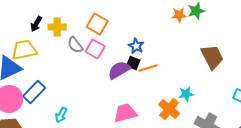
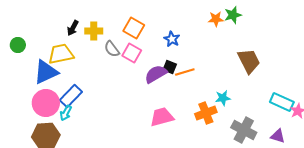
blue star: (136, 46) -> (172, 39), moved
orange cross: (169, 109) -> (206, 113), turned 30
cyan arrow: (61, 115) -> (66, 113), moved

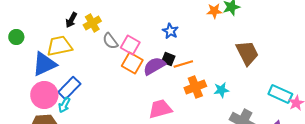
orange square: (134, 28) -> (132, 63), moved
yellow cross: (94, 31) -> (92, 23), turned -30
orange cross: (206, 113) -> (195, 87), moved

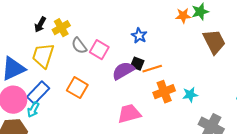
yellow trapezoid: (59, 46) -> (43, 56), moved, turned -60
brown trapezoid: (247, 53) -> (214, 42), moved
orange square: (132, 63) -> (77, 88), moved

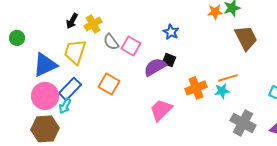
orange line: (152, 69) -> (228, 78), moved
pink trapezoid: (129, 114) -> (161, 110), turned -30

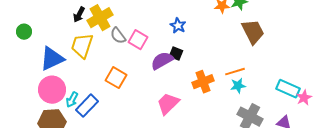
yellow cross: (93, 24) -> (100, 18), size x1.4
blue rectangle: (70, 89) -> (87, 106), moved
cyan star: (222, 91) -> (238, 86), moved

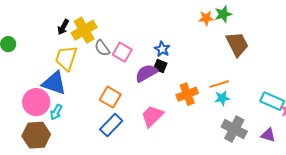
blue star: (178, 26) -> (162, 49), moved
blue triangle: (52, 59) -> (54, 83), moved, turned 44
orange square: (116, 78) -> (110, 97), moved
blue rectangle: (87, 106) -> (111, 125), moved

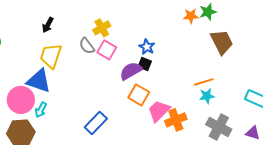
yellow cross: (84, 30) -> (102, 28), moved, size x0.7
orange cross: (187, 94) -> (176, 120), moved
orange square: (110, 97) -> (139, 95), moved
pink trapezoid: (152, 116) -> (159, 111), moved

